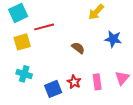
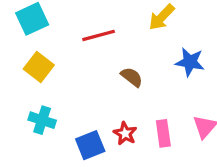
red line: (44, 27) -> (99, 35), moved
yellow square: (22, 42) -> (39, 67), turned -36

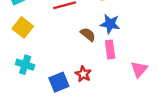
blue star: (190, 62) -> (110, 24), moved
pink rectangle: (163, 133) -> (110, 50), moved

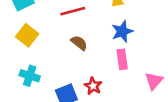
blue star: (110, 24) -> (122, 31), turned -30
brown semicircle: (88, 34) -> (79, 43), moved

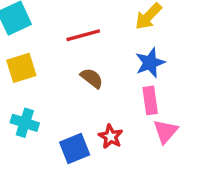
yellow square: (27, 35) -> (21, 68), turned 35
pink triangle: (154, 81) -> (166, 131), moved

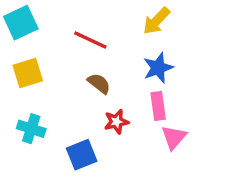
red line: (83, 35) -> (90, 40), turned 40
red star: (111, 137) -> (116, 122), moved, turned 30

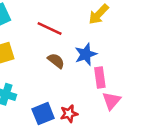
blue star: (158, 68) -> (86, 54), moved
red star: (116, 122) -> (69, 114), moved

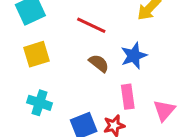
pink rectangle: (100, 78) -> (128, 97), moved

